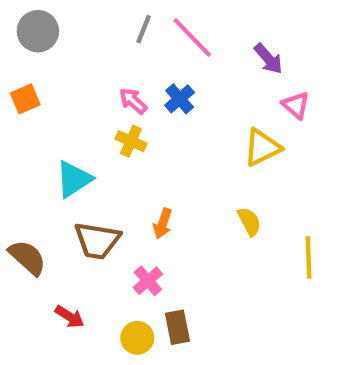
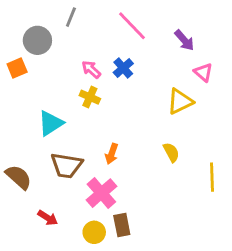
gray line: (144, 29) -> (71, 17), moved
gray circle: (38, 31) -> (37, 40), moved
pink cross: (148, 281) -> (101, 193), size x1.5

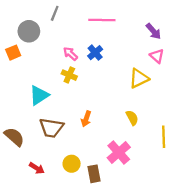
pink line: (132, 26) -> (102, 20), turned -45
purple arrow: (184, 40) -> (153, 31), moved
pink cross: (101, 193) -> (119, 153), moved
yellow circle: (94, 232) -> (72, 164), moved

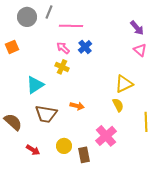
pink line: (102, 20) -> (71, 26), moved
gray circle: (29, 31) -> (27, 17), moved
yellow triangle: (139, 78) -> (124, 84), moved
orange arrow: (86, 119) -> (77, 106), turned -96

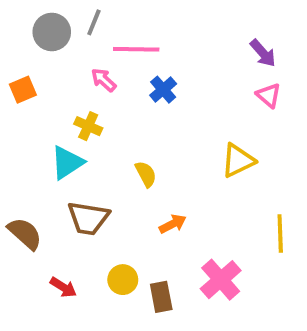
pink arrow: (63, 48) -> (104, 80), moved
yellow cross: (62, 67) -> (88, 126), moved
yellow semicircle: (118, 105) -> (146, 174), moved
orange arrow: (77, 106) -> (173, 224), moved, turned -40
pink cross: (106, 136) -> (221, 280), moved

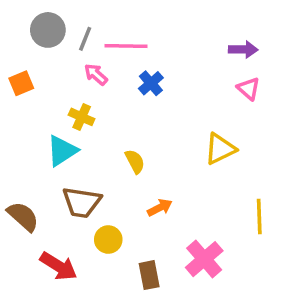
gray line: (94, 22) -> (85, 39), moved
purple arrow: (263, 53) -> (243, 49), turned -48
yellow circle: (123, 280) -> (108, 240), moved
red arrow: (63, 287) -> (59, 266), size x1.5

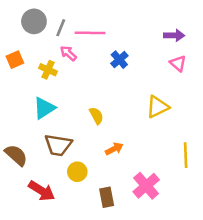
blue cross: (151, 83) -> (119, 60), moved
yellow cross: (82, 117) -> (48, 70), moved

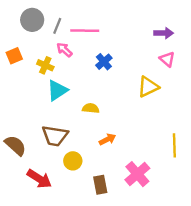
blue cross: (119, 60) -> (104, 62), moved
yellow triangle: (158, 107) -> (148, 87), moved
cyan triangle: (44, 108) -> (57, 90), moved
yellow semicircle: (96, 116) -> (91, 108), turned -56

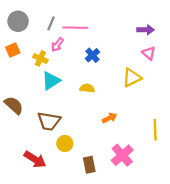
gray circle: (32, 20) -> (18, 21), moved
pink arrow: (64, 50) -> (57, 45), turned -96
yellow semicircle: (91, 108) -> (87, 88), moved
orange arrow: (107, 139) -> (109, 118), moved
brown semicircle: (15, 145) -> (14, 105), moved

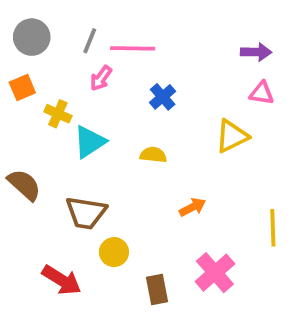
pink triangle: (149, 53) -> (262, 93), turned -32
yellow cross: (40, 58) -> (58, 114), moved

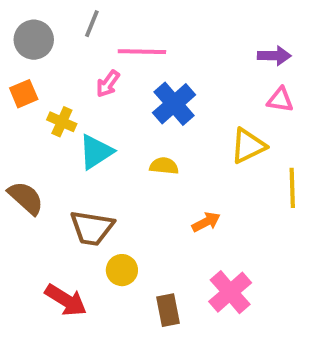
gray line: (90, 41) -> (92, 24), moved
blue cross: (163, 97) -> (174, 104), size x1.5
yellow line: (273, 228) -> (292, 188), moved

